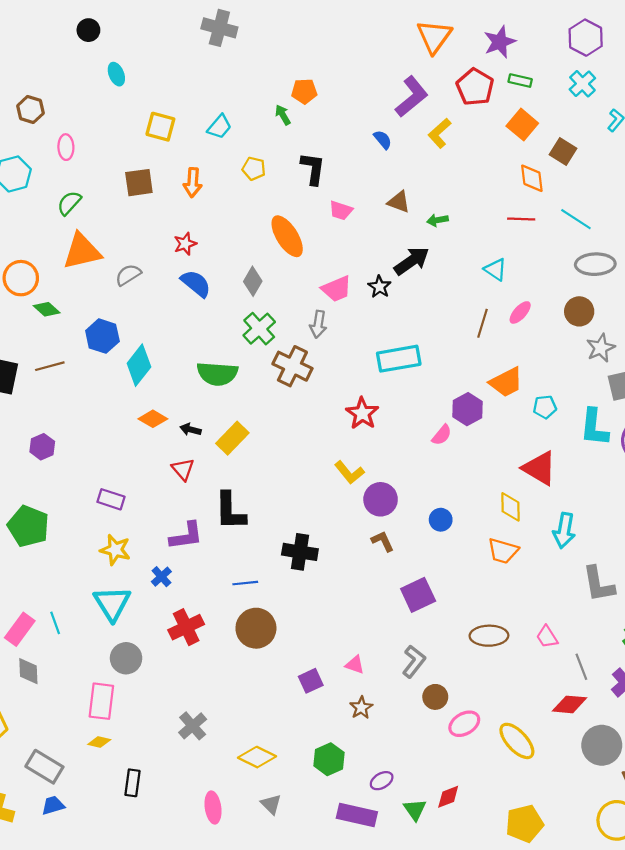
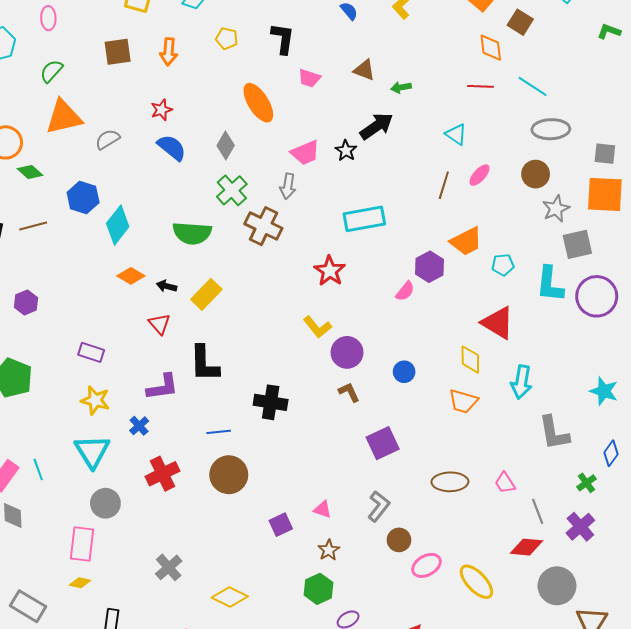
green hexagon: (329, 759) -> (318, 589), moved

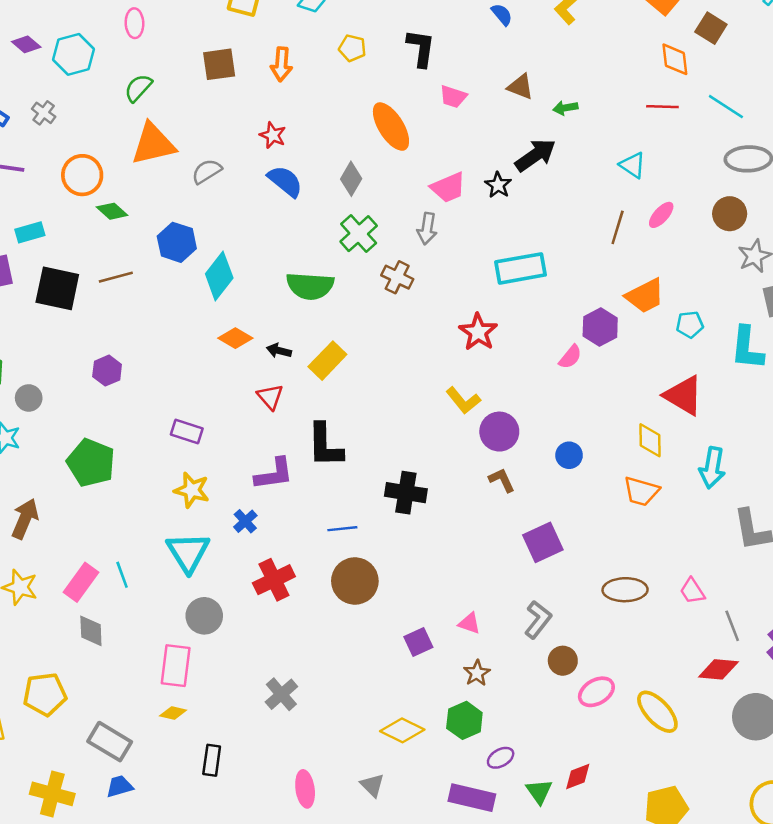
red star: (162, 110) -> (273, 135), turned -30
brown cross: (263, 226) -> (397, 277), size x0.7
yellow diamond: (230, 597) -> (402, 730), moved

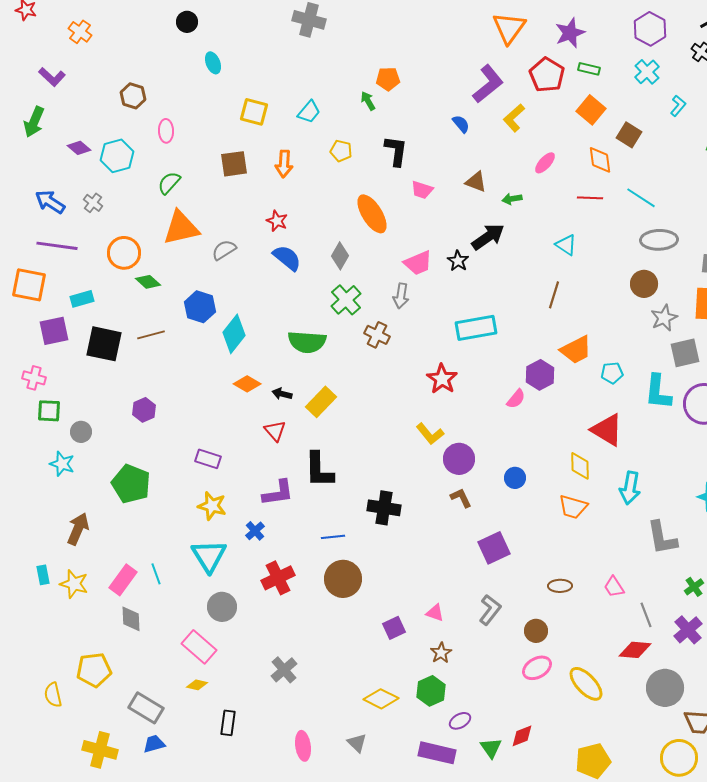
pink ellipse: (661, 215) -> (545, 163), moved
brown ellipse: (625, 590) -> (560, 586), size x0.7
brown circle: (563, 661) -> (536, 631), moved
pink rectangle: (176, 666) -> (199, 647), turned -56

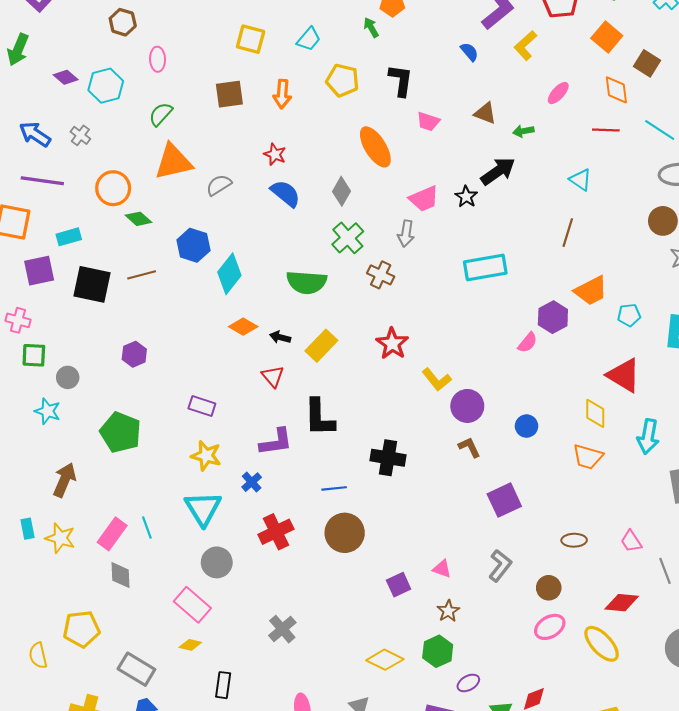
yellow pentagon: (341, 151) -> (343, 80), size x1.4
red star: (442, 379) -> (392, 344), moved
red diamond: (635, 650) -> (622, 603), moved

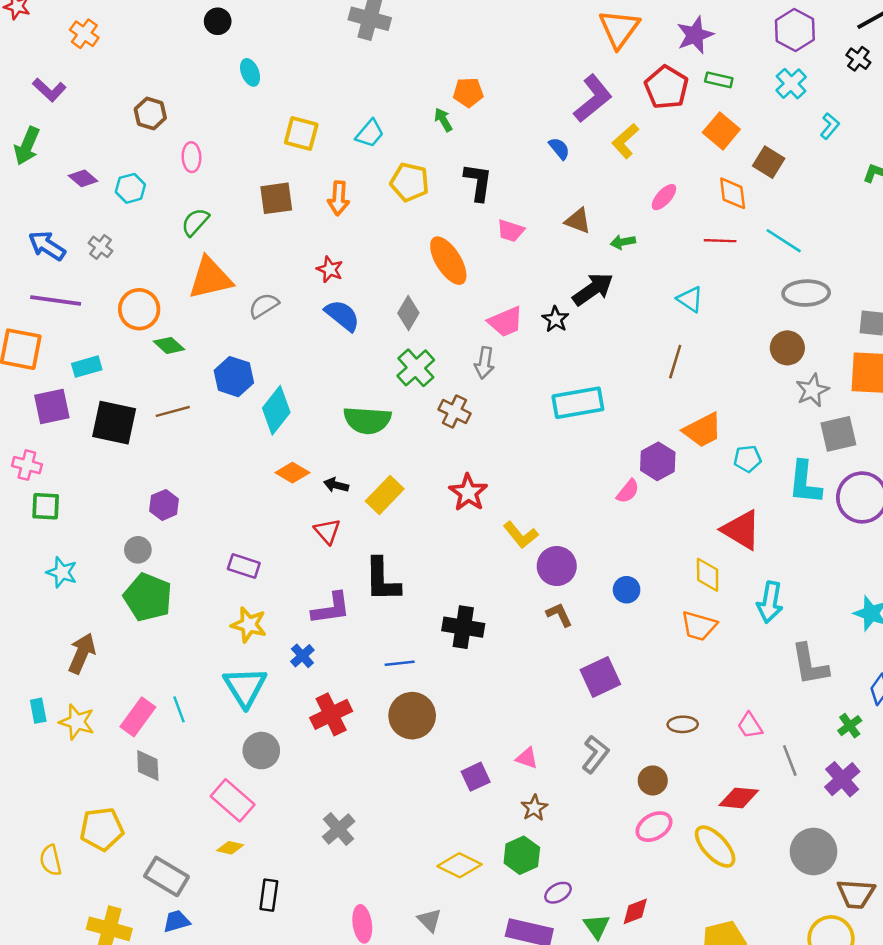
cyan hexagon: (106, 86) -> (130, 188), size x0.7
gray circle: (68, 377) -> (138, 550), moved

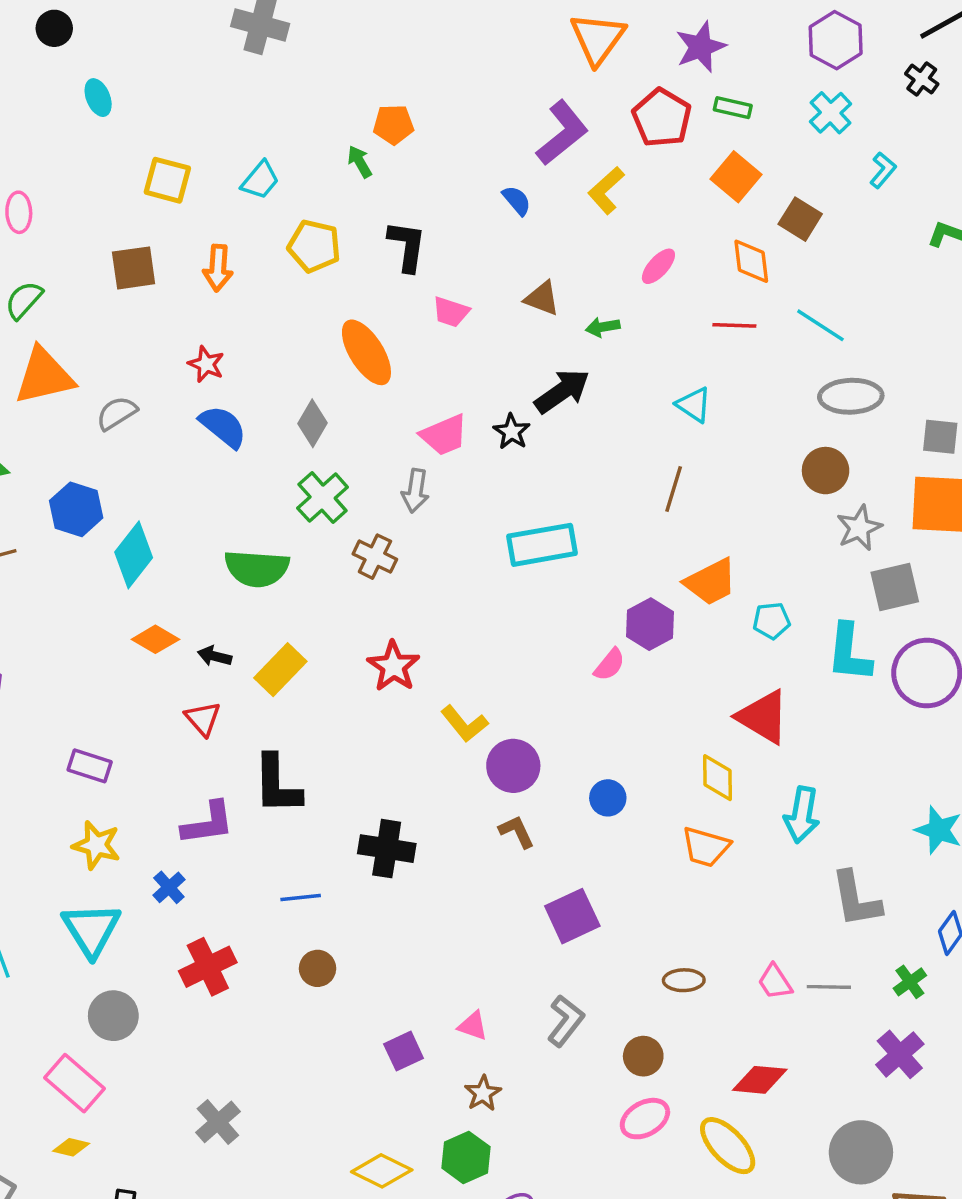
brown circle: (412, 716) -> (318, 968), size x0.6
gray line: (790, 761) -> (829, 987), moved, turned -68

